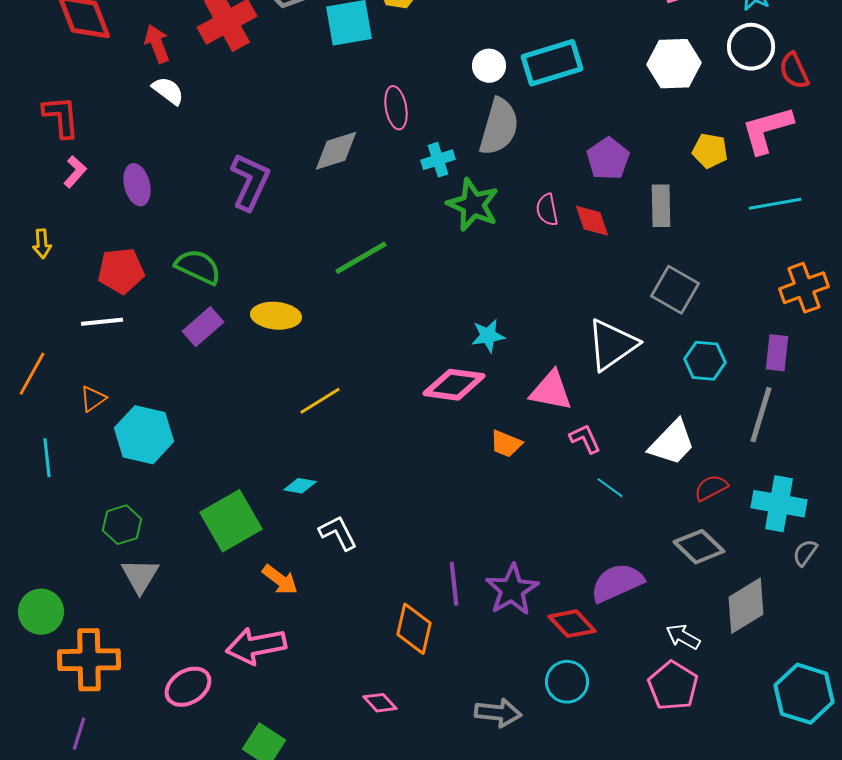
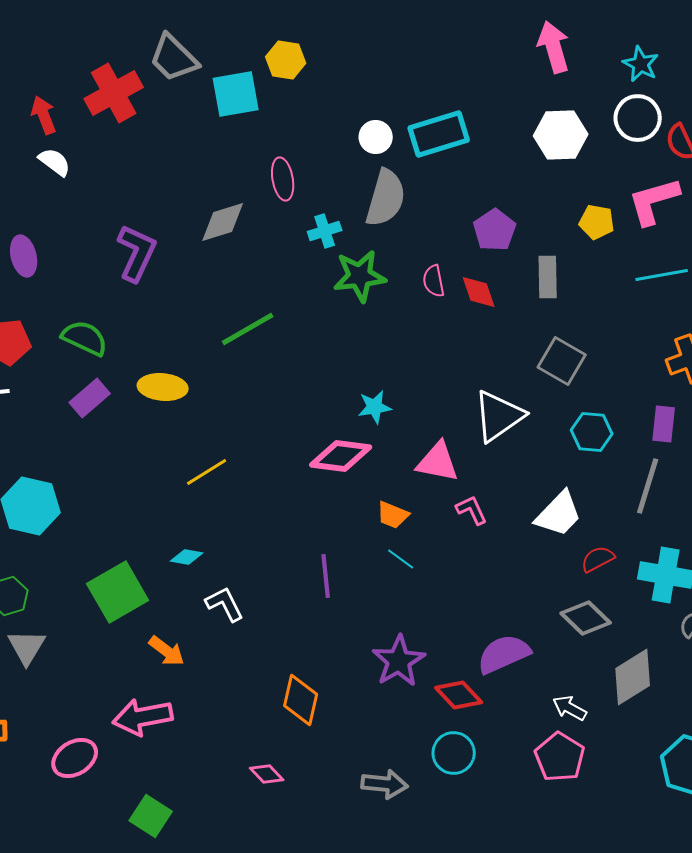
green star: (473, 205) -> (360, 276), turned -30
cyan line: (610, 488) -> (401, 559), moved
purple line: (454, 584) -> (326, 576), moved

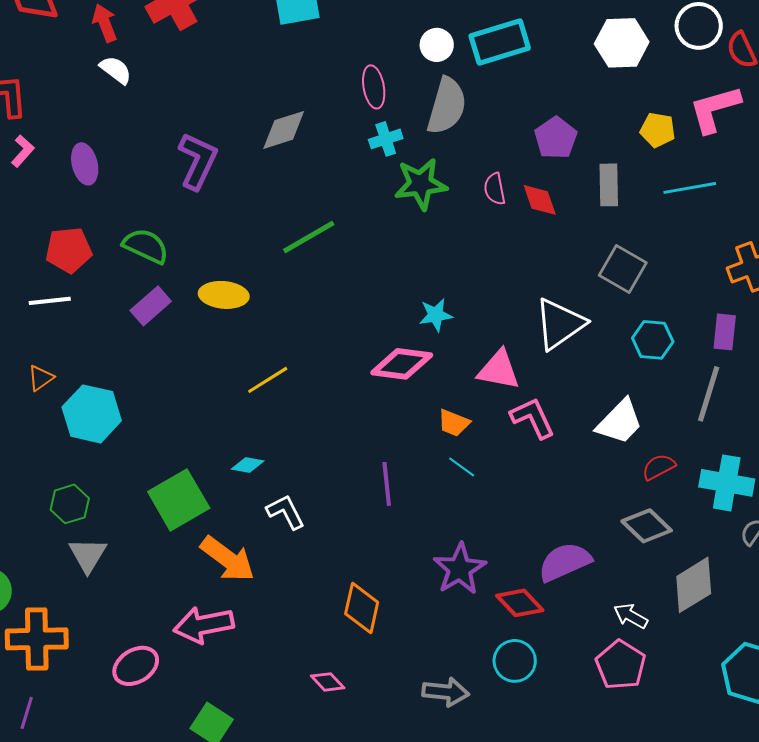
pink ellipse: (283, 179) -> (374, 87), moved
cyan line: (662, 275) -> (690, 188), moved
pink L-shape: (472, 510) -> (533, 418), size x1.4
orange arrow: (167, 651) -> (228, 559), size x1.5

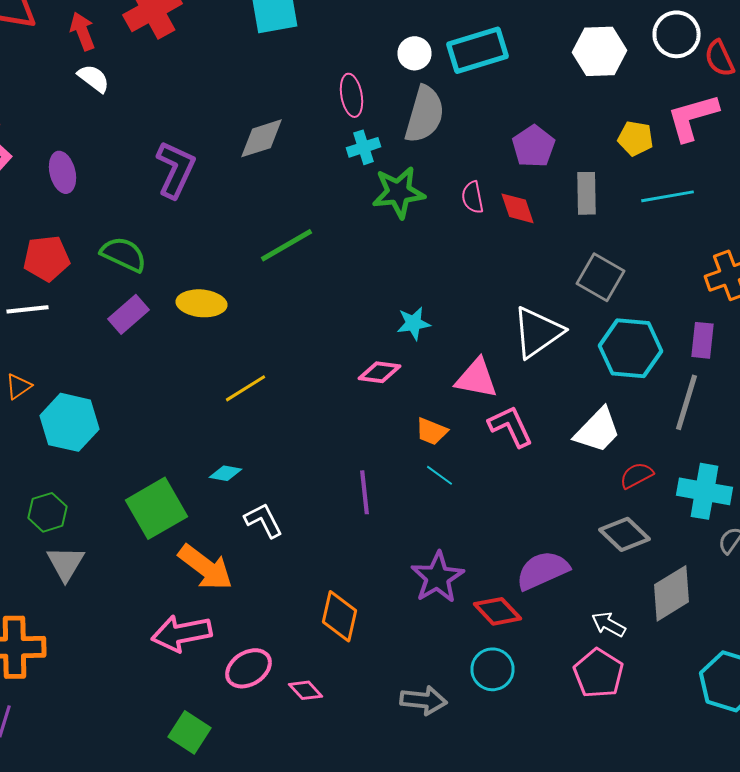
cyan hexagon: (653, 340) -> (630, 348), size x1.5
pink diamond: (402, 364) -> (380, 372), size x0.7
pink ellipse: (136, 666) -> (248, 668), moved

